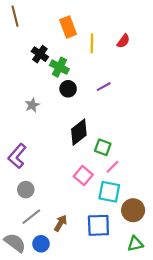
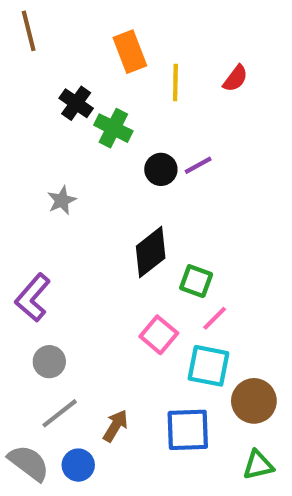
black circle: (68, 89) -> (161, 169), moved

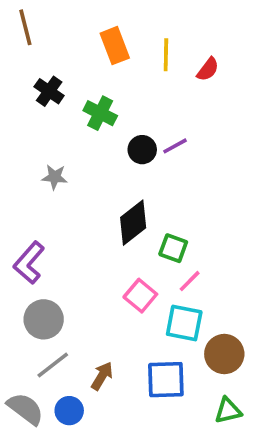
yellow line: (175, 83) -> (166, 55), moved
black cross: (76, 103) -> (49, 91), moved
gray star: (62, 200) -> (55, 177), turned 30
gray circle: (49, 362) -> (44, 319), size x1.4

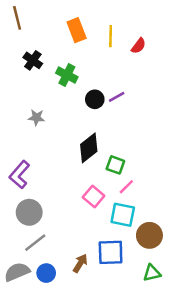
brown arrow: (102, 376) -> (80, 263), moved
gray semicircle: (25, 409) -> (17, 272), turned -60

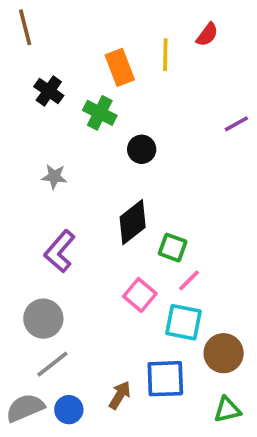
orange rectangle: (77, 30) -> (120, 67), moved
red semicircle: (139, 46) -> (207, 35), moved
purple line: (117, 97) -> (236, 124), moved
purple L-shape: (19, 175) -> (60, 251), moved

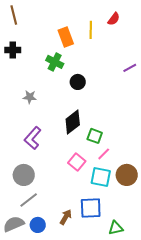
black cross: (49, 91) -> (13, 50), moved, turned -35
brown circle: (224, 353) -> (127, 175), moved
green triangle: (227, 410) -> (116, 228), moved

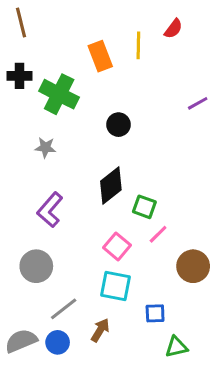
green cross: (55, 62) -> (59, 94), moved, size x1.4
cyan square: (101, 177) -> (115, 286), moved
gray line: (29, 200) -> (64, 309), moved
blue square: (91, 208) -> (155, 313), moved, size x0.6

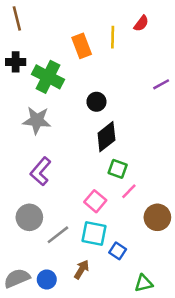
gray star: (45, 147) -> (37, 120), size x1.6
black diamond: (111, 186) -> (106, 137), moved
gray line: (64, 309) -> (58, 235), moved
blue square: (155, 313) -> (118, 251), moved, turned 35

